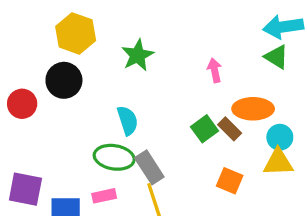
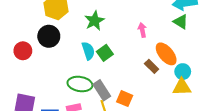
orange ellipse: (253, 109) -> (166, 54), turned 50
cyan semicircle: (128, 121) -> (88, 51), moved
green square: (205, 129) -> (105, 53), moved
orange square: (230, 181) -> (125, 99), moved

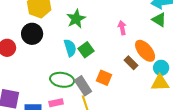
orange square: (125, 99) -> (104, 78), moved

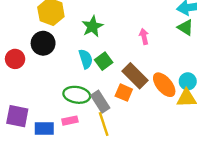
orange ellipse: (145, 51) -> (164, 85), moved
brown rectangle: (131, 63) -> (135, 76), moved, size x1.6

